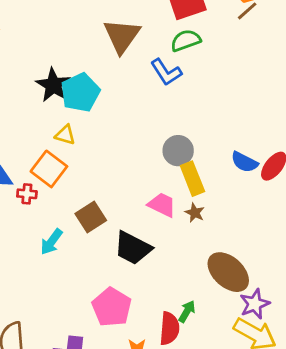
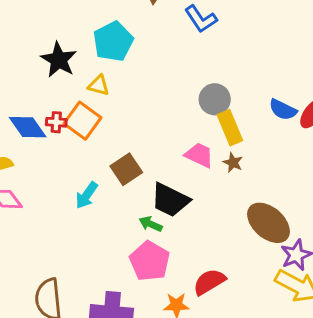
black star: (53, 85) -> (59, 60), moved
red cross: (27, 194) -> (56, 122), moved
green arrow: (187, 311) -> (151, 224), moved, turned -95
red semicircle: (169, 328) -> (209, 282), turned -124

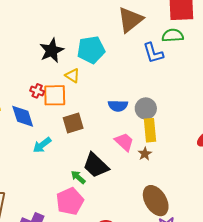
blue semicircle: (283, 110) -> (118, 106), moved, turned -42
orange square: (83, 121) -> (55, 95), turned 35
blue diamond: (28, 127) -> (23, 116), moved
brown square: (126, 169) -> (73, 123), moved

